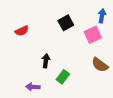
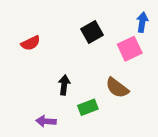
brown semicircle: (100, 65) -> (117, 88), moved
green rectangle: (63, 77) -> (88, 107), turned 32

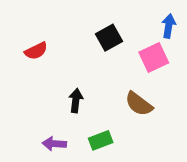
green rectangle: (88, 107) -> (101, 140), moved

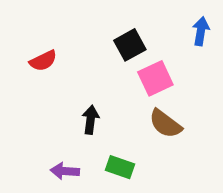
pink square: (154, 57) -> (155, 78), moved
green rectangle: (101, 140) -> (120, 167), turned 40

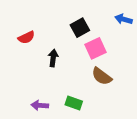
blue arrow: (201, 31) -> (124, 19), turned -84
black arrow: (90, 120) -> (53, 58), moved

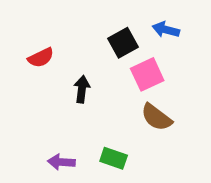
blue arrow: (124, 19) -> (166, 30), moved

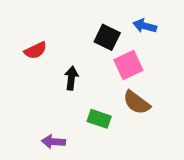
black square: (123, 43) -> (107, 37), turned -35
green rectangle: (114, 158) -> (99, 119), moved

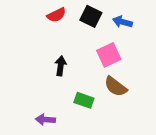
black square: (107, 37) -> (91, 16), moved
red semicircle: (35, 50) -> (56, 15), moved

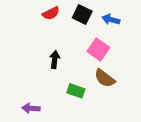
pink square: (109, 55) -> (98, 50), turned -30
purple arrow: (45, 120) -> (31, 108), moved

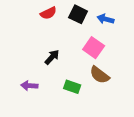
black arrow: (55, 60) -> (52, 57), turned 35
purple arrow: (31, 108) -> (29, 86), moved

